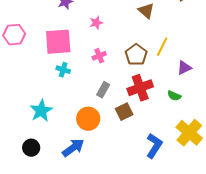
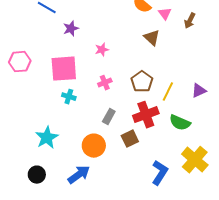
yellow line: (162, 47) -> (168, 92), moved
purple triangle: (184, 68) -> (199, 91), moved
green semicircle: (174, 96) -> (180, 123), size x1.5

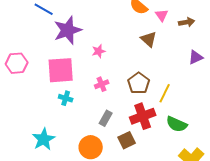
brown arrow: (190, 21) -> (187, 22), turned -126
purple star: (71, 29) -> (68, 30), size x1.8
purple triangle: (199, 91) -> (196, 57), moved

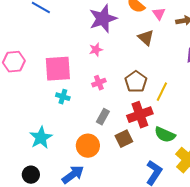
purple star: (68, 30) -> (103, 19), moved
green semicircle: (177, 124) -> (165, 135), moved

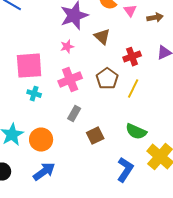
brown triangle: (146, 38) -> (102, 37), moved
pink cross: (99, 83) -> (70, 80), size x1.6
red cross: (140, 115) -> (132, 57), moved, size x0.7
orange circle: (88, 146) -> (41, 140), moved

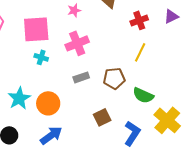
brown pentagon: (107, 79) -> (114, 78), moved, turned 30
gray rectangle: (74, 114) -> (81, 77), turned 42
brown square: (95, 136) -> (102, 117), moved

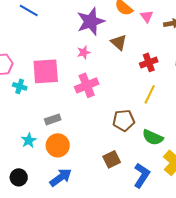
cyan cross: (41, 57) -> (20, 86), moved
gray rectangle: (81, 77) -> (53, 119), moved
cyan star: (19, 98) -> (29, 140), size x0.7

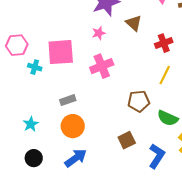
cyan star: (29, 140) -> (31, 124), moved

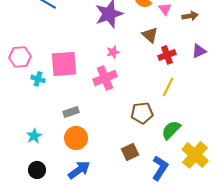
brown triangle: (134, 23) -> (150, 35), moved
pink star: (99, 33) -> (113, 52), moved
green semicircle: (168, 118) -> (171, 130), turned 110

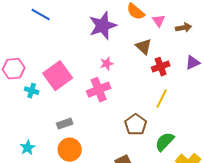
pink square: (64, 64) -> (58, 76), turned -32
brown pentagon: (142, 113) -> (136, 125), turned -30

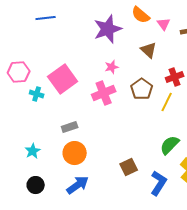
blue line: (41, 15) -> (46, 18), turned -36
red cross: (161, 67) -> (175, 77), moved
brown pentagon: (136, 125) -> (142, 89), moved

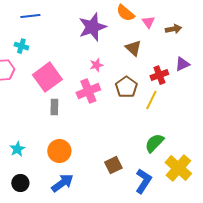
cyan cross: (37, 94) -> (21, 46), moved
gray rectangle: (70, 127) -> (54, 107), moved, turned -70

